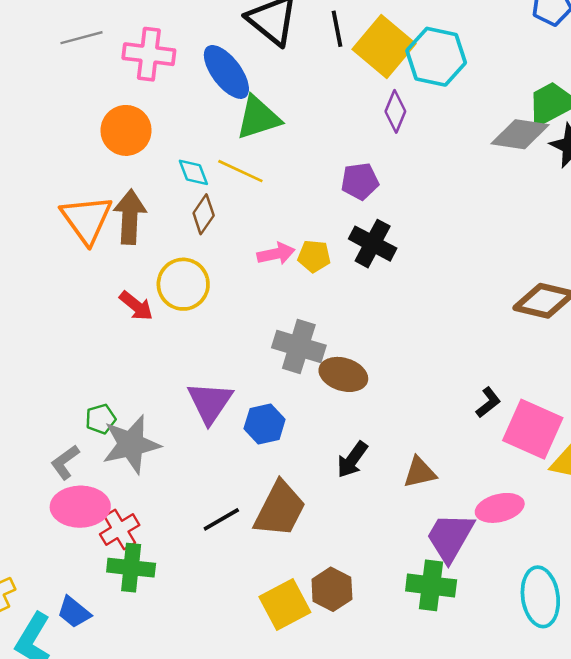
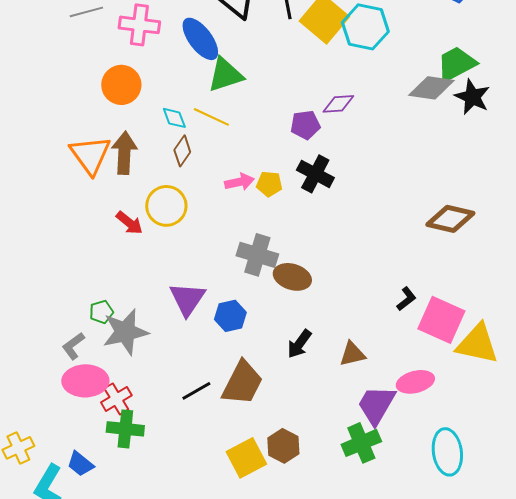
purple diamond: (395, 111) -> (338, 104), moved, turned 64
green cross: (431, 585) -> (361, 443), turned -30

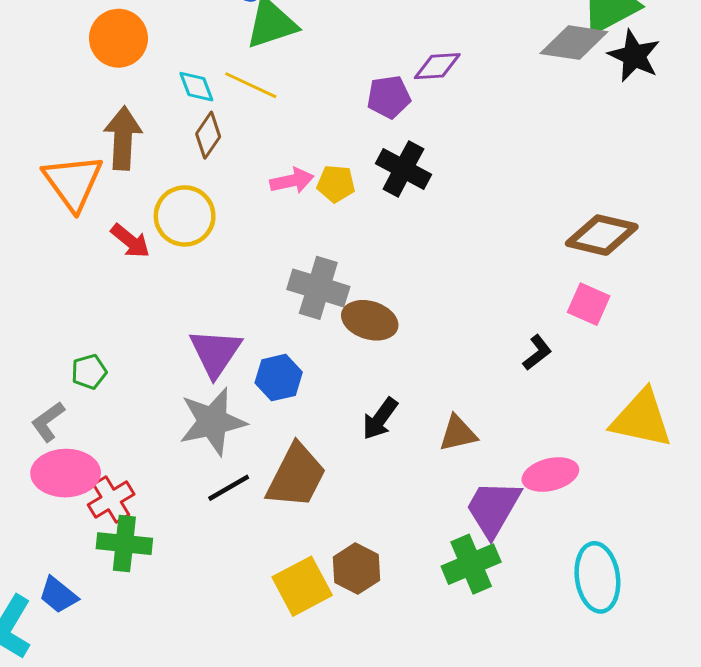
orange triangle: (90, 155) -> (73, 182), moved
pink square: (441, 320) -> (589, 304), moved, size x0.6
gray star: (125, 332) -> (213, 422), moved

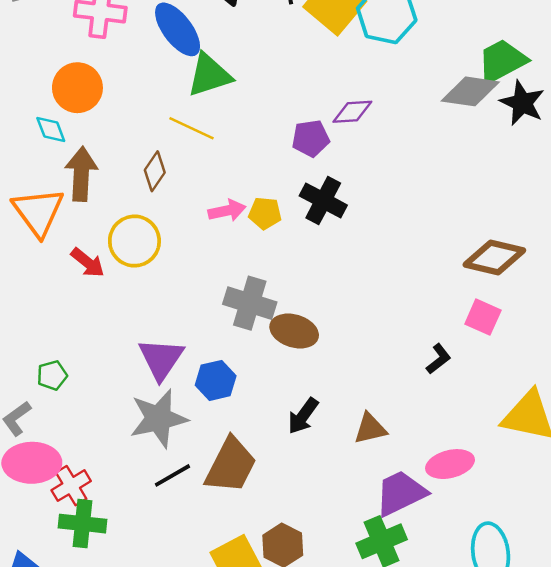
cyan diamond: (196, 87) -> (51, 130), moved
purple trapezoid: (493, 508) -> (401, 493), turned 34

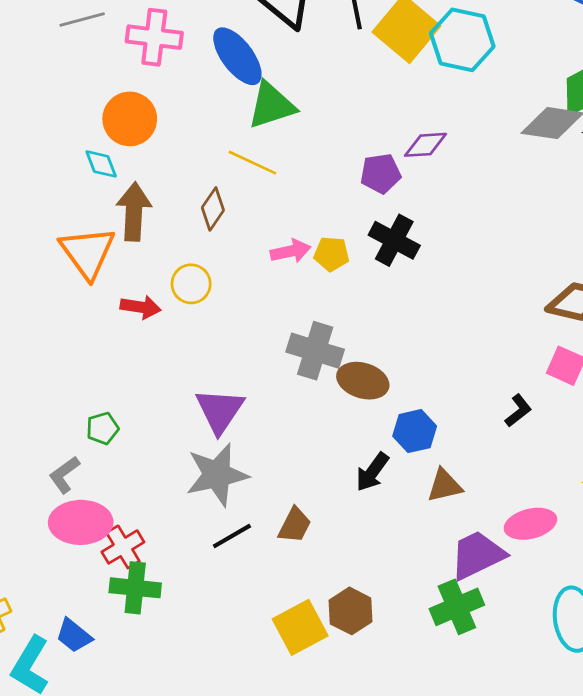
yellow circle: (134, 241) -> (191, 284), size x0.7
red arrow: (88, 263) -> (141, 307), turned -30
blue hexagon: (216, 380) -> (415, 431), moved
brown trapezoid: (231, 465) -> (295, 525), size x0.6

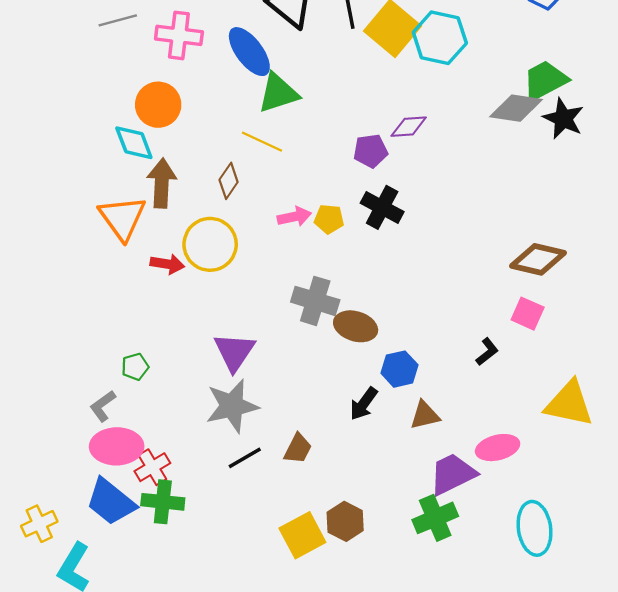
cyan diamond: (101, 164) -> (134, 143), size x1.4
yellow circle: (191, 284) -> (210, 244), size x1.6
blue trapezoid: (74, 636) -> (111, 502), moved, size x1.6

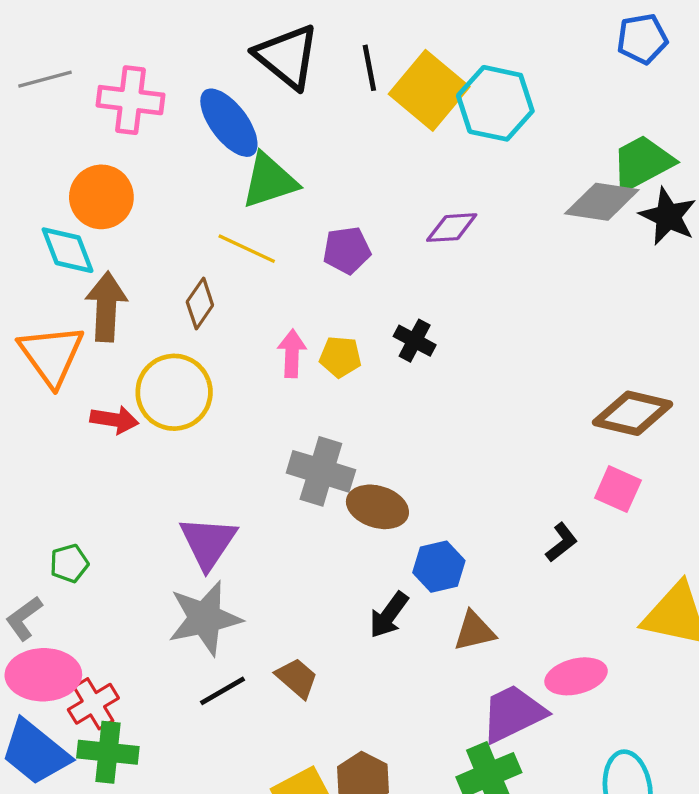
purple pentagon: (371, 151) -> (347, 250), moved
black cross: (382, 207) -> (415, 341), size x0.7
pink arrow: (294, 217) -> (292, 354), turned -76
brown trapezoid: (298, 449) -> (297, 678), turned -76

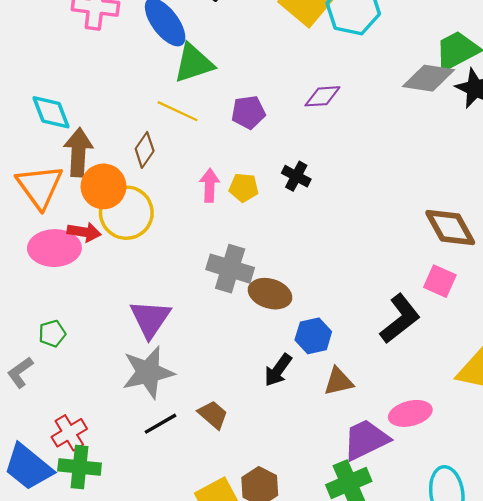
orange circle: (101, 197) -> (103, 186), moved
brown diamond: (633, 413) -> (450, 227), turned 48
black L-shape: (561, 542) -> (400, 319), size x1.8
pink ellipse: (43, 675) -> (54, 248), moved

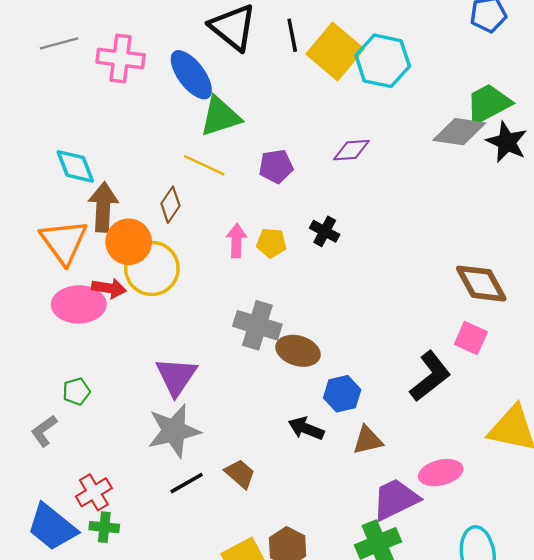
black arrow: (278, 370) -> (306, 429), turned 76
green cross: (80, 467) -> (104, 527), size x0.7

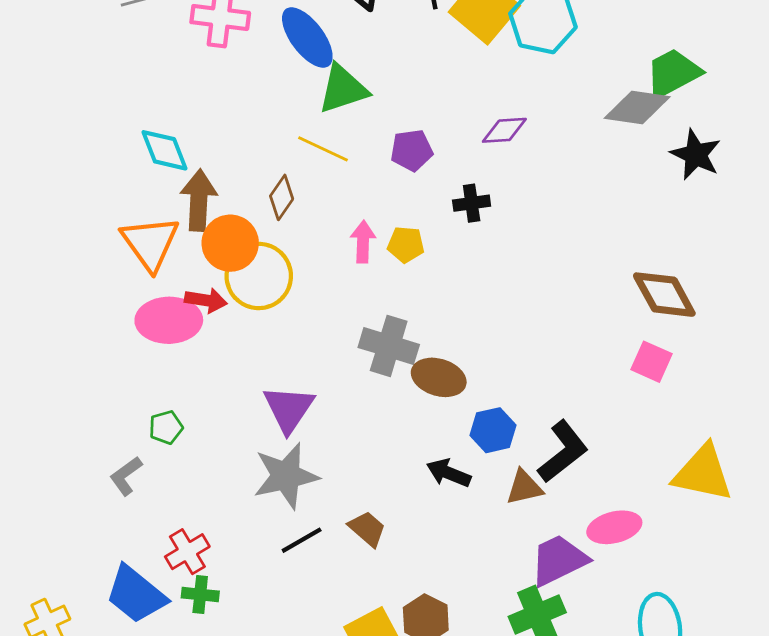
black star: (507, 142) -> (696, 155), moved
black cross: (325, 231) -> (472, 203), moved, turned -36
black L-shape: (430, 376) -> (563, 452), moved

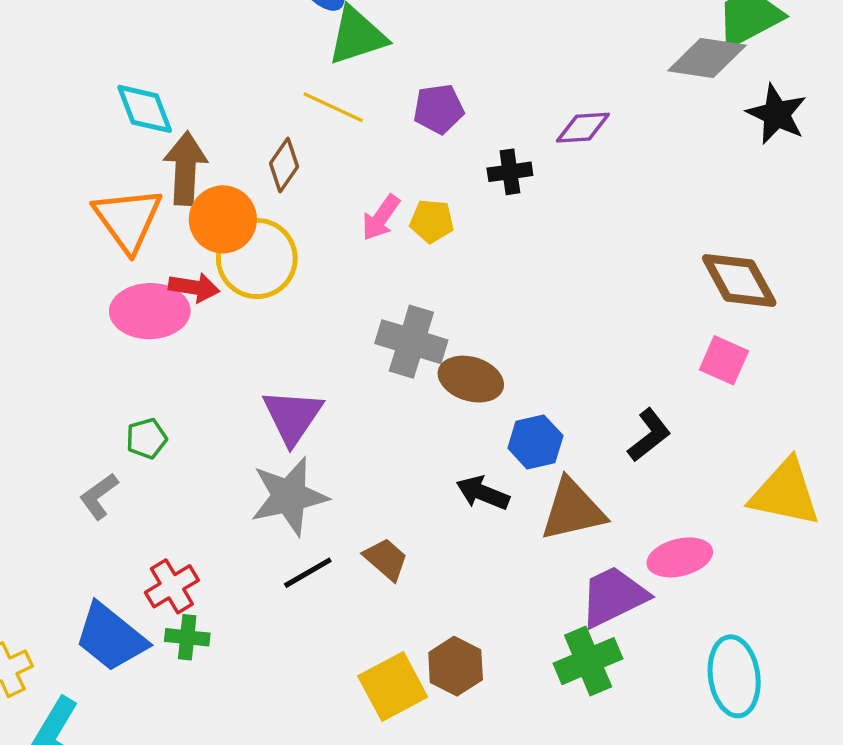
purple diamond: (504, 130) -> (583, 128), moved
pink arrow: (363, 242) -> (381, 218), turned -147
black L-shape: (563, 452) -> (649, 435), moved, size x0.7
brown triangle: (524, 487) -> (573, 510), size x1.5

